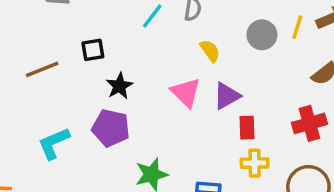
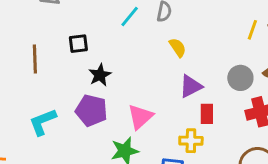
gray circle: (262, 35) -> (240, 78), moved
brown line: (42, 69) -> (35, 59), turned -72
pink triangle: (186, 93) -> (140, 117), moved, turned 32
yellow cross: (255, 163) -> (191, 141), moved

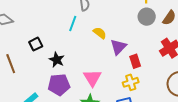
cyan line: (130, 17) -> (73, 23), moved
yellow semicircle: (178, 48) -> (100, 33), moved
gray circle: (240, 78) -> (147, 17), moved

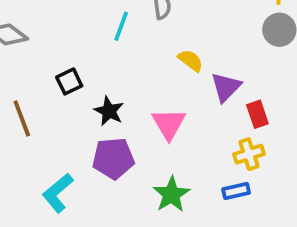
cyan line: (73, 23) -> (121, 26), moved
pink triangle: (92, 78) -> (169, 124), moved

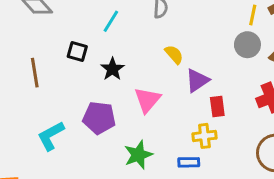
cyan line: (121, 26) -> (111, 21), moved
black square: (69, 81) -> (77, 52), turned 30
black star: (109, 111) -> (112, 69), moved

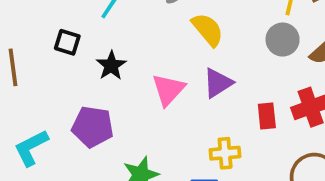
yellow semicircle: (174, 54) -> (208, 30), moved, size x1.4
pink triangle: (147, 100) -> (168, 90), moved
red rectangle: (217, 106) -> (267, 116), moved

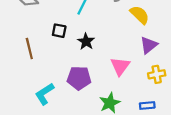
pink triangle: (168, 90) -> (120, 66), moved
yellow cross: (225, 153) -> (157, 74), moved

